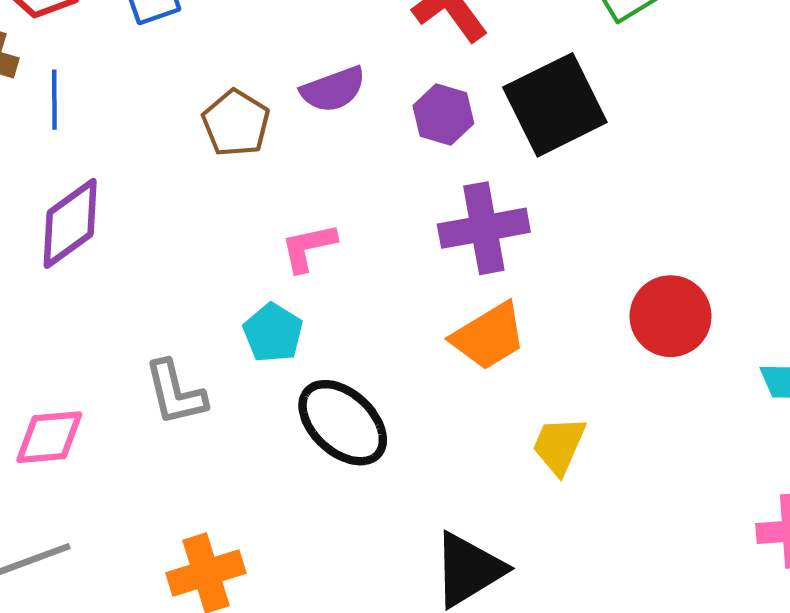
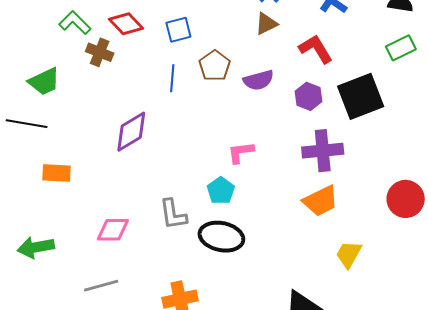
blue line: (54, 100) -> (172, 78), moved
brown pentagon: (236, 123) -> (215, 66), moved
black ellipse: (343, 423) -> (221, 237), moved, turned -36

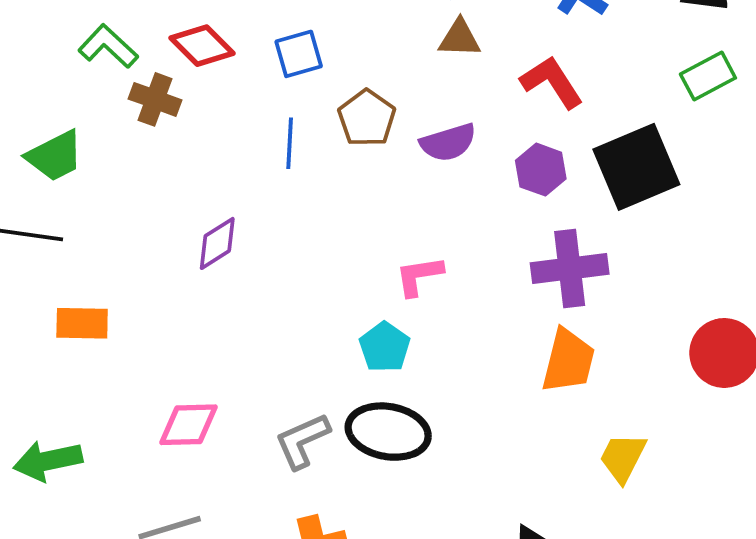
brown triangle: (266, 24) -> (460, 38), turned 30
purple diamond: (131, 132) -> (217, 243), size x0.7
orange trapezoid: (321, 201) -> (568, 361), turned -48
gray L-shape: (173, 214) -> (302, 441), moved, turned 76

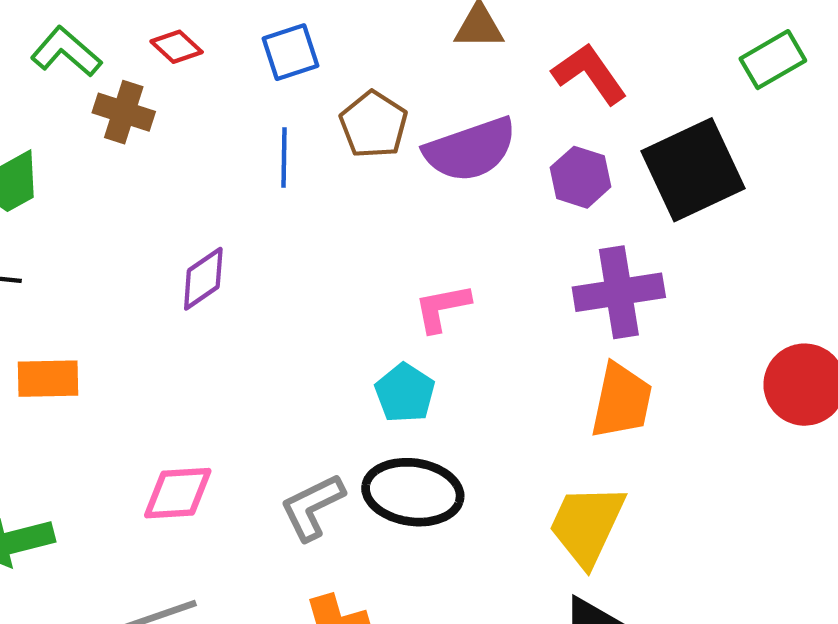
red diamond: (202, 46) -> (177, 47), size x0.7
purple semicircle: (448, 143) -> (470, 150), size x1.4
yellow trapezoid: (623, 458) -> (587, 525), moved, size x1.4

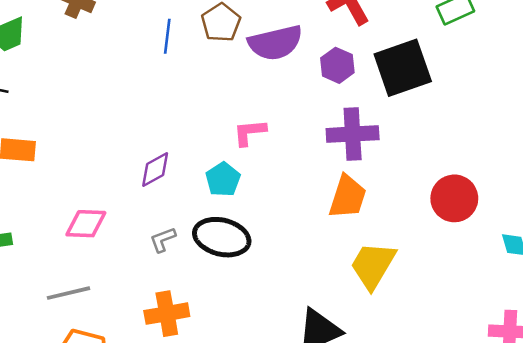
purple diamond: (203, 279) -> (155, 170), moved
gray L-shape: (312, 507) -> (163, 240), size x0.7
yellow trapezoid: (587, 525) -> (373, 265), moved

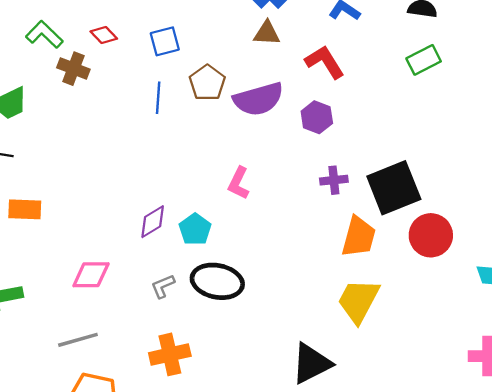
black square: (403, 68) -> (394, 188), moved
pink L-shape: (250, 132) -> (239, 183), turned -56
purple cross: (353, 134) -> (334, 180), size x0.6
cyan pentagon: (223, 179) -> (195, 229), moved
orange trapezoid: (348, 197) -> (359, 237), moved

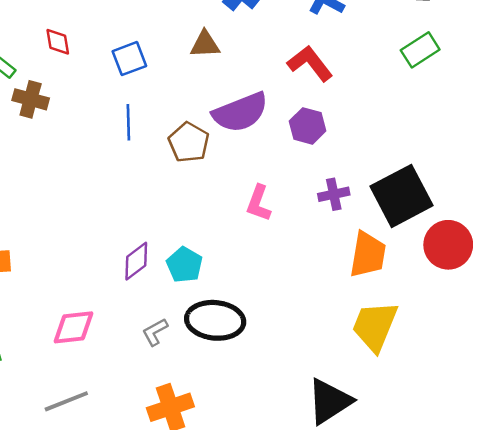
brown triangle: (267, 33) -> (205, 44), moved
red diamond: (104, 35) -> (58, 42), moved, turned 40
brown pentagon: (207, 83) -> (189, 142), moved
pink L-shape: (239, 183) -> (259, 203), moved

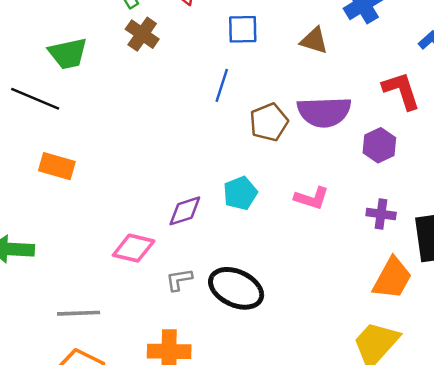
pink L-shape: (259, 203) -> (312, 198), turned -112
cyan pentagon: (184, 265) -> (240, 193), moved
pink diamond: (73, 327) -> (134, 248), moved

